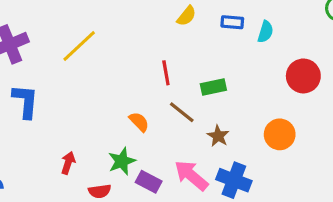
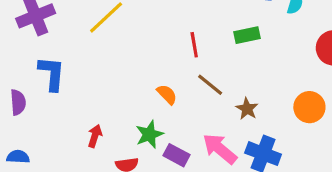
green rectangle: (213, 87) -> (247, 35), moved

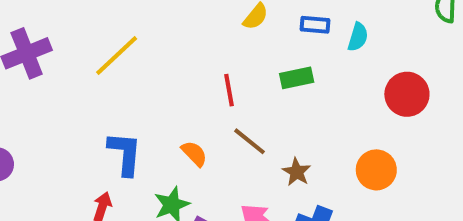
blue L-shape: (52, 74) -> (125, 154), moved

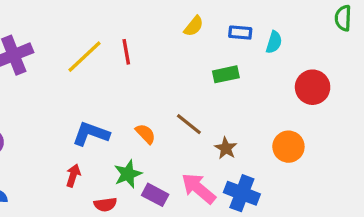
red line: (229, 90) -> (126, 52), moved
blue L-shape: (125, 154) -> (91, 134), turned -75

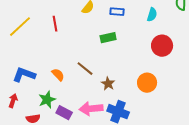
cyan semicircle: (274, 42) -> (152, 15), moved
red line: (126, 52) -> (55, 24), moved
pink arrow: (198, 188) -> (91, 109), turned -45

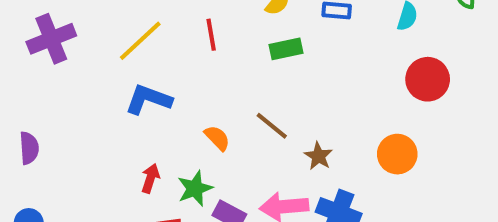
green rectangle: (108, 38) -> (286, 49), moved
blue L-shape: (24, 75) -> (148, 99), moved
red arrow: (13, 101) -> (150, 178), moved

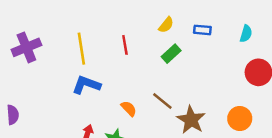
yellow line: (140, 41) -> (81, 49), turned -56
green rectangle: (286, 49) -> (171, 54), turned -30
brown star: (318, 156) -> (191, 120), size x1.6

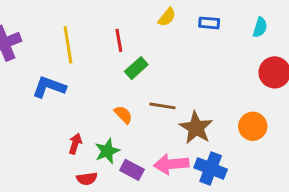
green rectangle: (171, 54) -> (136, 68), moved
blue L-shape: (86, 85) -> (49, 87), moved
brown line: (162, 101) -> (163, 106), turned -30

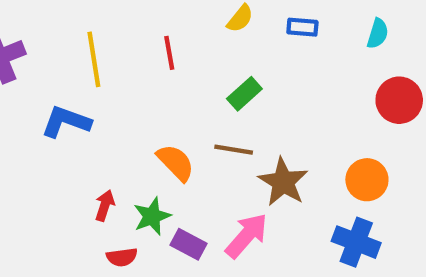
green rectangle: (136, 68) -> (244, 94), moved
orange semicircle: (123, 115) -> (176, 163), size x1.4
pink arrow: (171, 164) -> (247, 236), turned 136
blue cross: (211, 168) -> (356, 242), moved

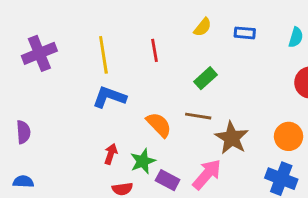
blue L-shape: (66, 122) -> (109, 97), moved

